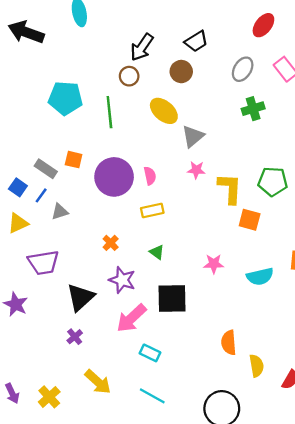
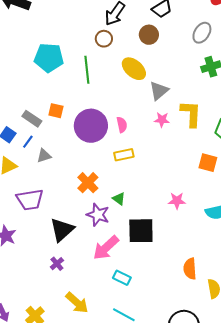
yellow L-shape: (230, 188) -> (191, 114), moved
orange cross: (111, 243) -> (88, 183), size x1.5
green triangle: (157, 252) -> (119, 199), moved

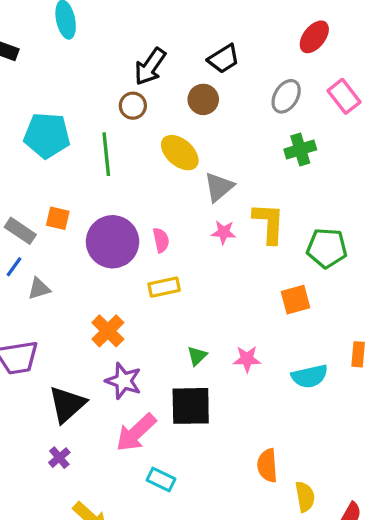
orange square: (208, 163) -> (296, 300), turned -30
green triangle: (119, 199) -> (197, 356), moved, turned 40

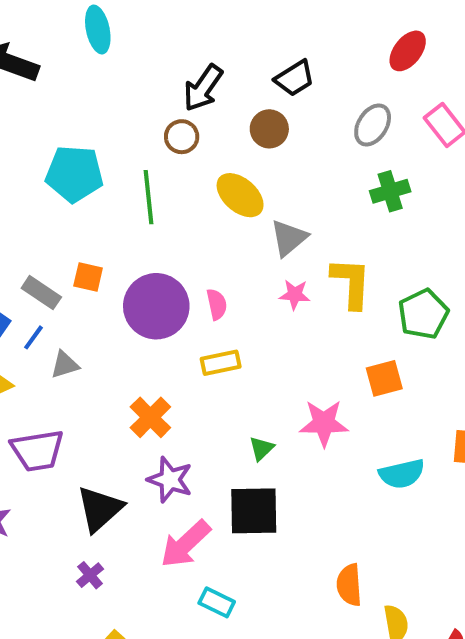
green pentagon: (327, 248) -> (423, 314), turned -30
pink star: (247, 359) -> (324, 423), moved, size x1.4

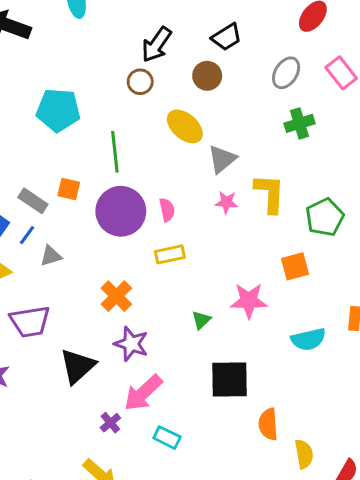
green line: (148, 197) -> (115, 152), moved
black square: (254, 511) -> (229, 380), moved
purple cross: (90, 575) -> (110, 423), moved

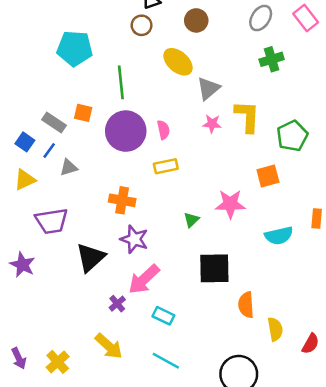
orange cross: (116, 296) -> (122, 200), turned -35

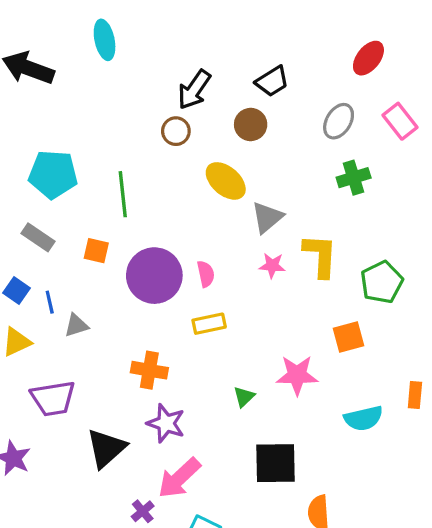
cyan pentagon: (75, 48) -> (53, 174), moved
green line: (121, 82) -> (123, 194), moved
gray rectangle: (54, 123) -> (38, 237), moved
blue line: (49, 150) -> (50, 302), turned -49

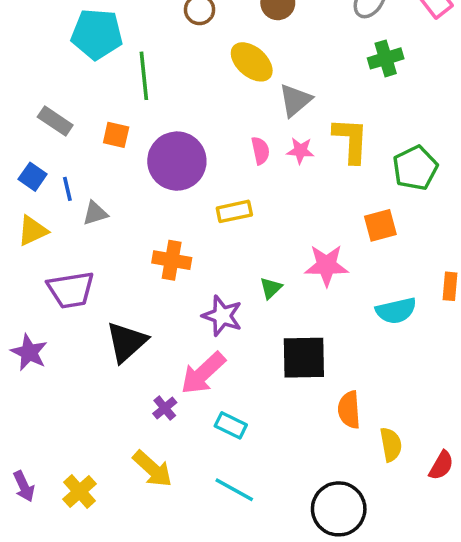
cyan pentagon: (53, 174) -> (97, 34), moved
pink semicircle: (206, 274) -> (260, 151), moved
purple star: (166, 423) -> (222, 316), moved

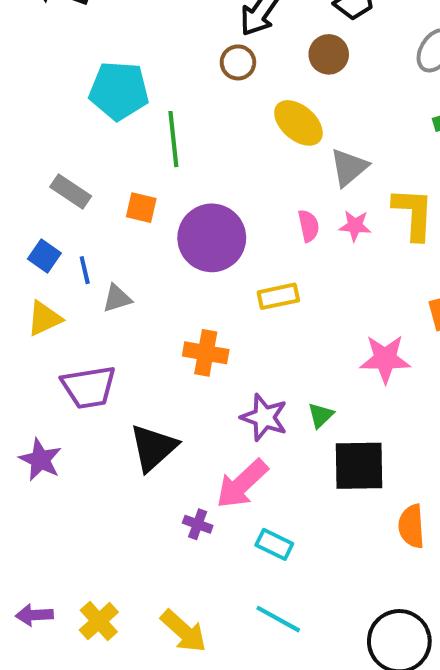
green triangle: (271, 288) -> (321, 415), moved
purple cross: (165, 408) -> (198, 524), turned -30
yellow arrow: (153, 469) -> (184, 631), moved
purple arrow: (24, 486) -> (34, 615), turned 112

